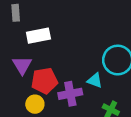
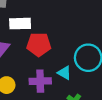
red pentagon: (44, 81) -> (39, 44), moved

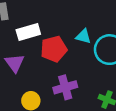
cyan triangle: (64, 73) -> (83, 36), moved

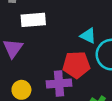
red pentagon: (54, 49) -> (76, 65), moved

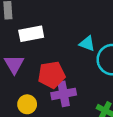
red pentagon: (76, 65) -> (52, 75), moved

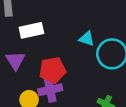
purple cross: (64, 94) -> (50, 90), moved

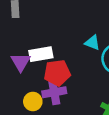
white rectangle: (31, 30) -> (41, 54), moved

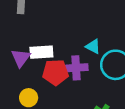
purple cross: (54, 92) -> (76, 68), moved

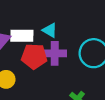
cyan triangle: (93, 46) -> (50, 30), moved

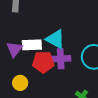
cyan triangle: (50, 30) -> (55, 39), size x1.5

